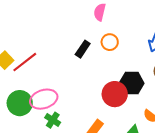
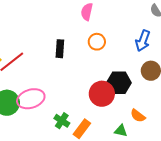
black rectangle: (83, 49) -> (60, 49), moved, turned -30
green cross: (53, 120) -> (62, 121), moved

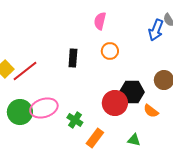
blue arrow: (143, 41) -> (156, 30), moved
orange semicircle: (138, 116) -> (151, 111), moved
green cross: (62, 121) -> (75, 120), moved

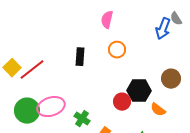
red circle: (115, 103) -> (122, 102), size x0.7

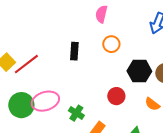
black hexagon: (139, 91) -> (139, 71), moved

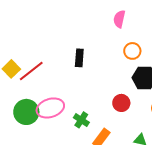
pink semicircle: (101, 14) -> (119, 19), moved
orange circle: (111, 44) -> (132, 51), moved

